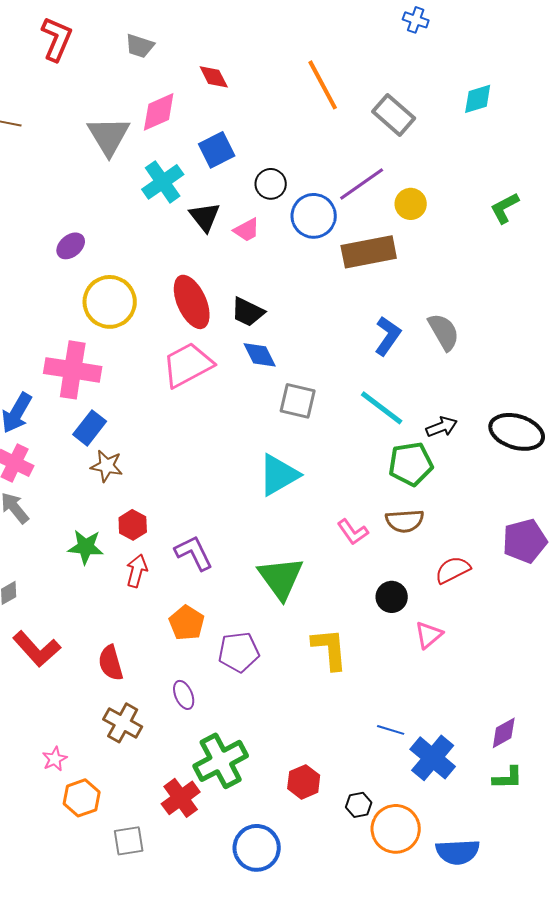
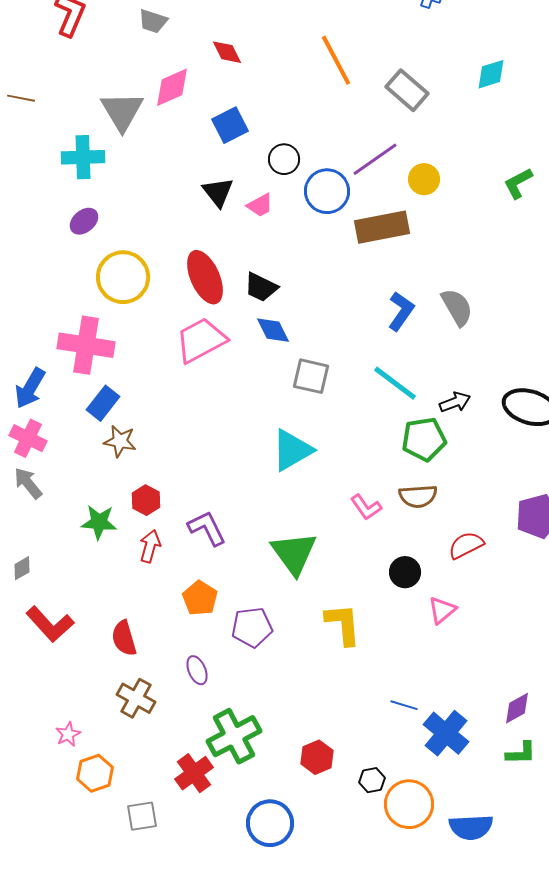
cyan cross: (163, 182) -> (83, 157), moved, turned 33

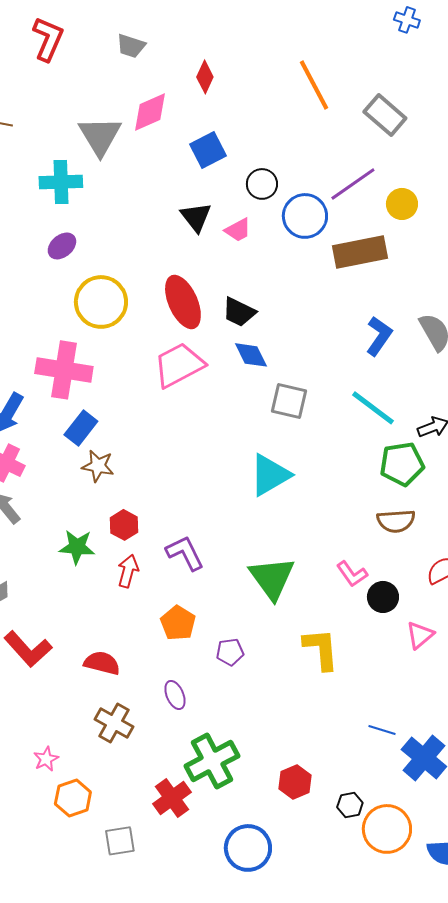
red diamond: (227, 52) -> (205, 77), turned 52
pink L-shape: (366, 507) -> (352, 574), moved
purple pentagon: (252, 627) -> (230, 652), size x0.7
red semicircle: (124, 638) -> (102, 663), turned 120

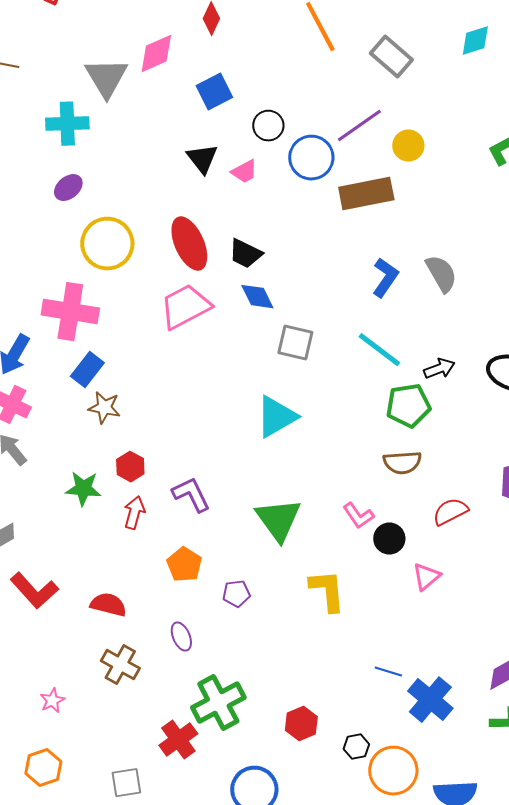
orange hexagon: (73, 798) -> (43, 768), moved

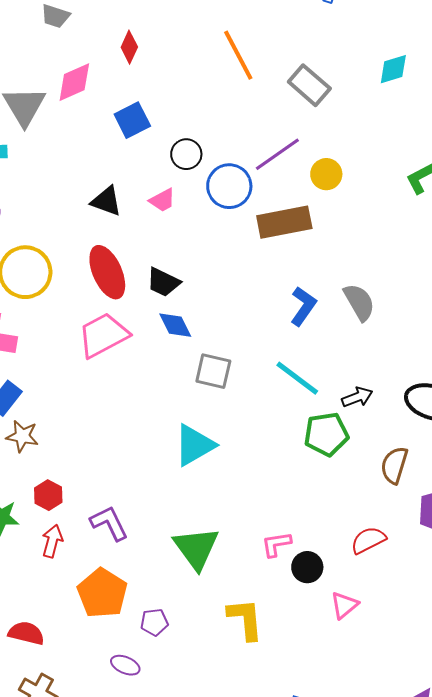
black triangle: (202, 159) -> (106, 201), moved, turned -32
brown semicircle: (402, 463) -> (394, 465), moved, turned 111
pink L-shape: (358, 516) -> (276, 544), turned 116
orange pentagon: (184, 565) -> (102, 593), size x1.4
purple ellipse: (181, 637) -> (125, 665), moved, turned -44

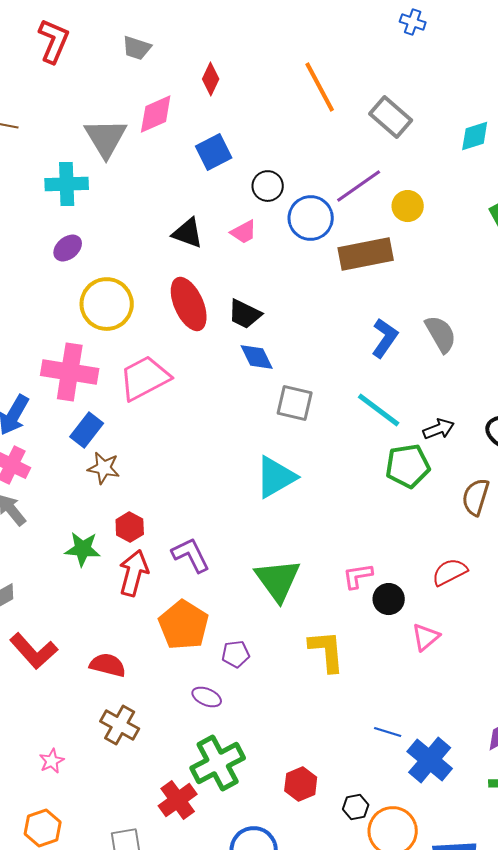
cyan diamond: (393, 69) -> (475, 136), moved
pink trapezoid: (103, 335) -> (145, 378), moved
red arrow: (52, 541) -> (134, 573), size x1.4

